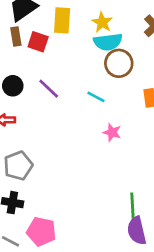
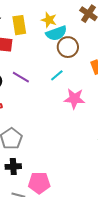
cyan line: (96, 97) -> (57, 75), turned -56
pink star: (112, 132) -> (74, 99), size x1.5

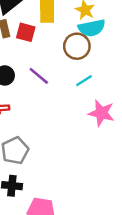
brown circle: (68, 47) -> (77, 46), moved

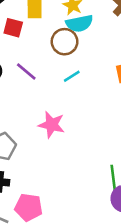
pink star: (101, 113) -> (52, 125), moved

